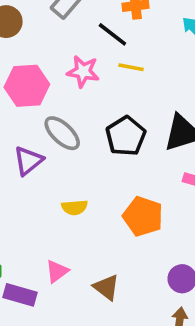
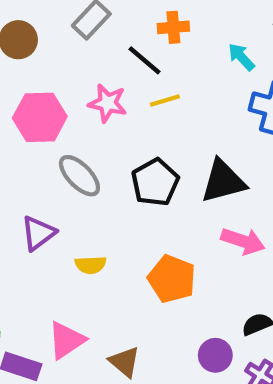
yellow line: (131, 67) -> (165, 101), turned -30
purple triangle: (28, 161) -> (38, 233), moved
pink triangle: (57, 271) -> (66, 340), size x1.4

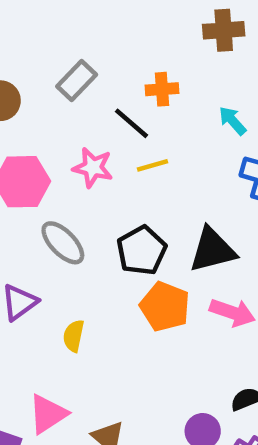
yellow semicircle: (91, 265) -> (74, 336), turned 104
orange pentagon: (172, 279) -> (165, 307), moved

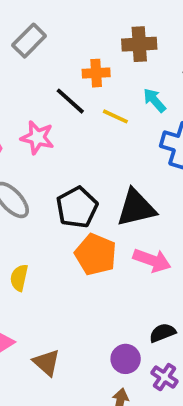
brown cross: (224, 30) -> (139, 44), moved
gray rectangle: (77, 81) -> (29, 41), moved
yellow line: (152, 165) -> (115, 116), moved, turned 40

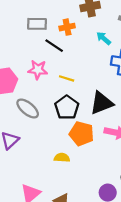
gray rectangle: (29, 41) -> (37, 24), moved, turned 54
yellow line: (115, 116) -> (67, 78), moved
yellow semicircle: (19, 278) -> (62, 158), moved, turned 88

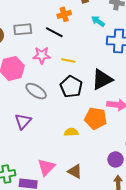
gray rectangle: (37, 24) -> (23, 29), moved
orange pentagon: (82, 134) -> (96, 118), moved

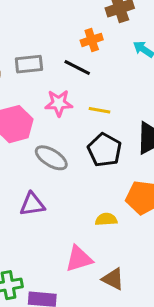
purple triangle: (23, 121) -> (32, 204), turned 42
pink triangle: (46, 167) -> (79, 259), moved, turned 30

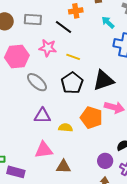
purple triangle: (32, 204) -> (42, 116), moved
brown triangle: (113, 279) -> (63, 167), turned -35

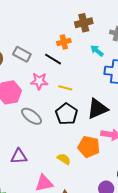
gray rectangle: (33, 20) -> (22, 54), turned 30
purple triangle: (42, 116) -> (19, 156), moved
yellow semicircle: (66, 128) -> (64, 159), turned 32

